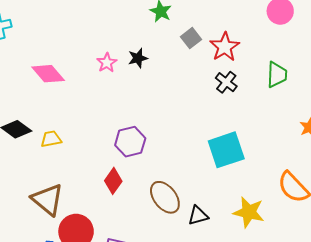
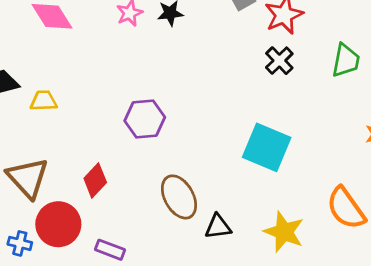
cyan square: (226, 150) -> (267, 147), turned 33
red diamond: (113, 181) -> (95, 180), moved

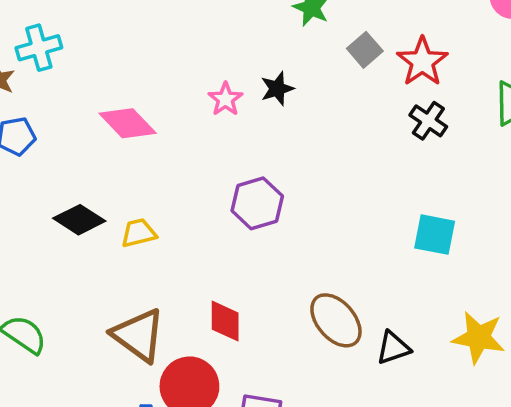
purple hexagon: (145, 119) -> (257, 203), moved
cyan square: (267, 147) -> (435, 235), size x0.7
red diamond: (95, 180) -> (225, 321), turned -32

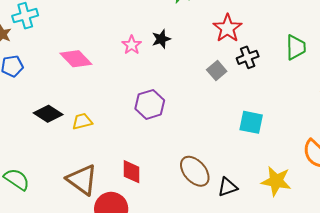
gray square: (365, 50) -> (217, 71), moved
red star: (422, 62) -> (227, 28), moved
black cross: (428, 121) -> (248, 57), turned 35

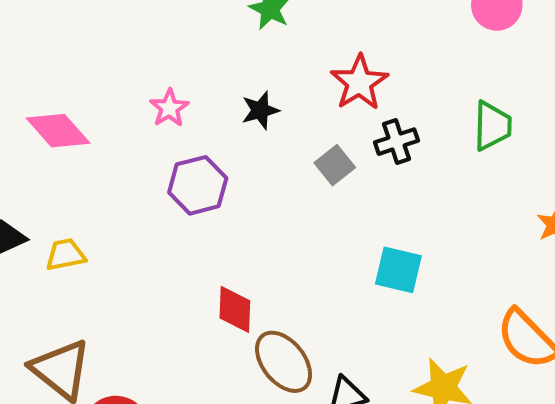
black star: (161, 39) -> (260, 110), moved
purple hexagon: (150, 104) -> (198, 185), moved
red diamond: (131, 172) -> (235, 309), moved

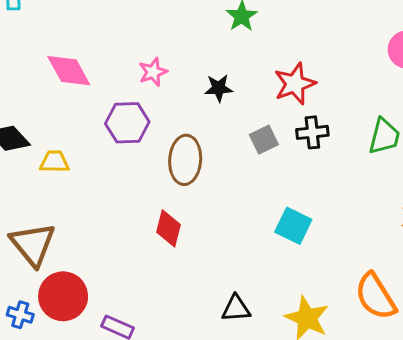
purple hexagon: (198, 185) -> (127, 123), moved
brown ellipse: (284, 362) -> (185, 160), moved, turned 30

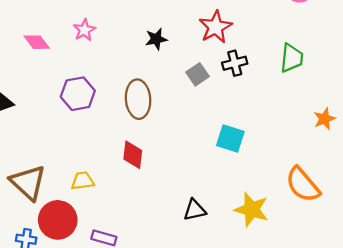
pink diamond: (69, 71) -> (37, 42), size x0.7
pink star: (153, 72) -> (84, 30), moved
purple hexagon: (127, 123) -> (78, 94), moved
yellow trapezoid: (55, 162) -> (83, 181), moved

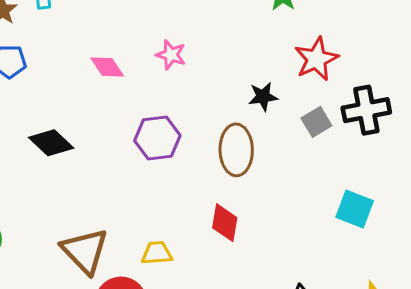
red star: (215, 27) -> (316, 59), moved
pink star: (84, 30) -> (171, 55), turned -30
black star: (156, 39) -> (263, 97), moved
black cross: (235, 63) -> (366, 110), size x1.4

